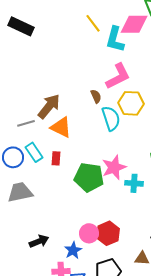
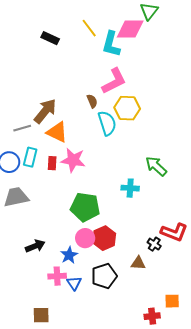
black rectangle: (21, 26) -> (50, 38), moved, size x0.7
cyan rectangle: (34, 152) -> (30, 157), turned 48
pink star: (114, 167) -> (73, 160), moved, turned 30
green pentagon: (89, 177) -> (85, 207), moved

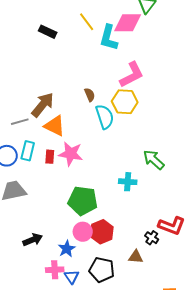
pink L-shape: (114, 81) -> (132, 75), moved
black pentagon: (104, 276) -> (102, 270), turned 30

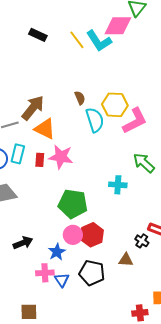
yellow line: (87, 22) -> (77, 40), moved
cyan L-shape: (109, 38) -> (99, 41), turned -48
pink L-shape: (132, 75) -> (135, 121), moved

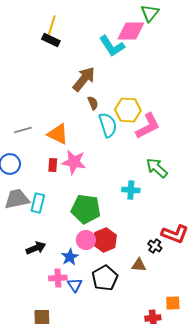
yellow line: (77, 40) -> (52, 25), moved, turned 54
brown arrow: (33, 108) -> (84, 79), moved
cyan rectangle: (18, 154) -> (38, 203), moved
black pentagon: (92, 273) -> (105, 278), turned 30

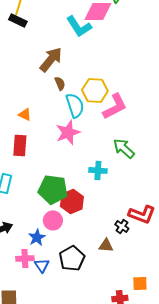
orange triangle: (58, 134) -> (25, 114), size x0.6
pink star: (74, 162) -> (68, 132), moved, turned -30
red rectangle: (53, 165) -> (20, 145), size x1.5
red hexagon: (105, 240) -> (72, 201), moved

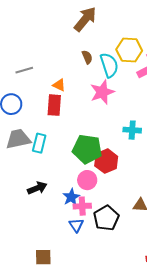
brown semicircle: (60, 83) -> (87, 57), moved
orange triangle: (25, 114) -> (59, 85), moved
pink cross: (25, 258) -> (82, 206), moved

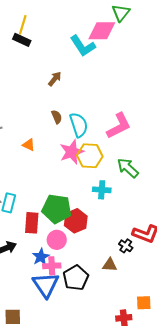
brown arrow: (85, 19) -> (55, 79), size x0.6
yellow hexagon: (129, 50) -> (90, 156), moved
red rectangle: (54, 105) -> (32, 223), moved
blue triangle: (76, 225) -> (46, 285), size x1.8

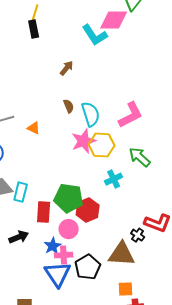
black rectangle: (22, 40) -> (34, 29), turned 54
orange triangle: (29, 145) -> (34, 128), moved
cyan cross: (102, 190) -> (114, 179), turned -30
brown triangle: (110, 265) -> (122, 254), size x1.8
orange square: (144, 303) -> (126, 289), moved

